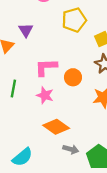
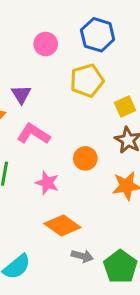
pink L-shape: (46, 67) -> (33, 134), moved, turned 35

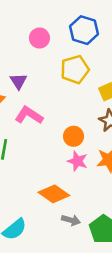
pink star: (47, 183) -> (77, 161), moved

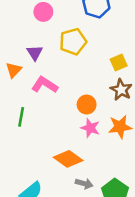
pink circle: (39, 38) -> (43, 12), moved
yellow pentagon: (75, 69) -> (73, 42), moved

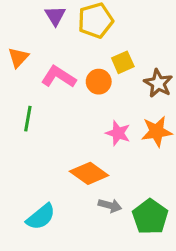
purple triangle: (35, 53) -> (55, 16), moved
yellow square: (119, 63) -> (123, 62), moved
orange circle: (87, 105) -> (99, 82), moved

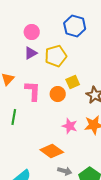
purple triangle: (55, 16) -> (31, 53), turned 32
pink L-shape: (58, 77) -> (33, 91), turned 60

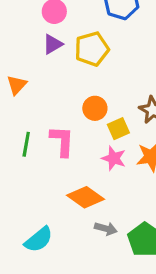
yellow square: (73, 82) -> (118, 129), moved
pink L-shape: (33, 91) -> (62, 141), moved

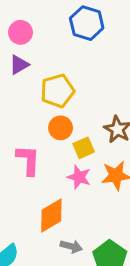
yellow pentagon: (92, 49) -> (57, 91), moved
orange diamond: (86, 197) -> (51, 216), turned -66

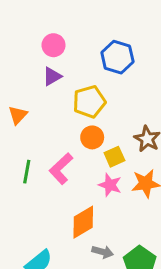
blue hexagon: (87, 23) -> (117, 57), moved
pink L-shape: (28, 160) -> (61, 169), turned -136

